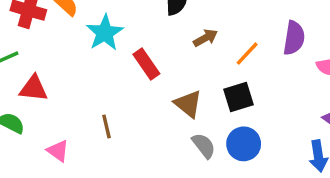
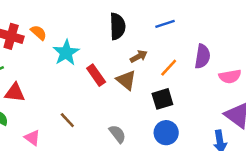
brown triangle: (188, 104) -> (126, 80), moved
brown line: (106, 127) -> (67, 120), turned -30
gray semicircle: (204, 146) -> (117, 134), moved

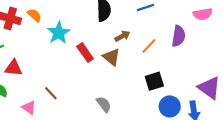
pink semicircle: (230, 76) -> (203, 14), moved
black square: (162, 99) -> (154, 81), moved
brown line: (67, 120) -> (51, 93), moved
blue circle: (166, 133) -> (170, 106), moved

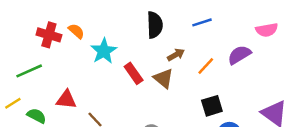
purple semicircle: (178, 36) -> (239, 55), turned -130
red triangle: (14, 68) -> (66, 100), moved

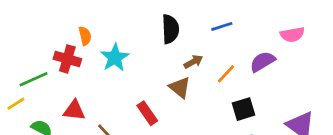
orange semicircle: (76, 31) -> (85, 36), turned 35
red cross: (49, 35) -> (67, 59), moved
red rectangle: (134, 73) -> (147, 113), moved
yellow line: (13, 103) -> (16, 104), moved
black square: (212, 106) -> (244, 109), moved

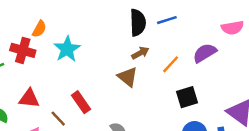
black semicircle: (170, 29) -> (138, 23), moved
orange semicircle: (85, 36) -> (39, 29), turned 42
red rectangle: (147, 113) -> (81, 102), moved

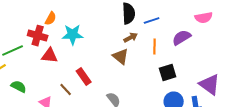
blue line: (167, 20) -> (152, 21), moved
cyan star: (67, 49) -> (73, 35), turned 30
orange line: (171, 64) -> (155, 47), turned -42
red triangle: (29, 98) -> (50, 56), moved

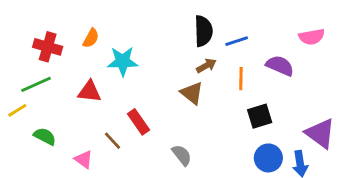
red cross: (38, 36) -> (48, 47), moved
purple semicircle: (182, 38) -> (280, 66), turned 54

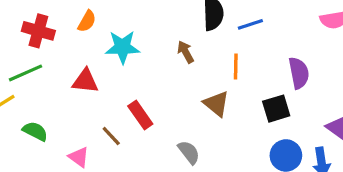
brown arrow: (206, 66) -> (186, 52), moved, turned -90
purple semicircle: (280, 66) -> (299, 73), moved, turned 56
orange line: (241, 79) -> (236, 67), moved
brown triangle: (192, 93) -> (216, 104), moved

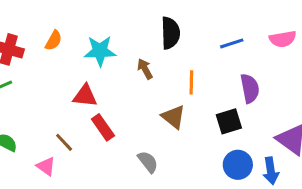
blue line: (250, 24) -> (232, 43), moved
cyan star: (123, 47) -> (100, 51), moved
red triangle: (85, 81) -> (85, 96), moved
brown line: (111, 136) -> (64, 142), moved

